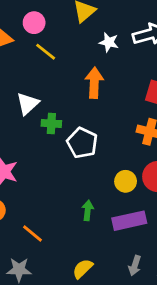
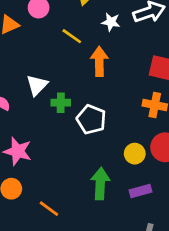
yellow line: (46, 52) -> (72, 36), moved
green arrow: (88, 210) -> (100, 184), size x1.6
purple rectangle: (129, 221) -> (141, 191), size x0.7

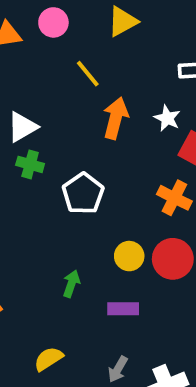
white star: (111, 22) -> (167, 118), moved
green cross: (61, 103) -> (30, 164), moved
green arrow: (100, 184) -> (71, 284), size x0.6

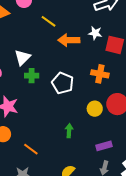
orange arrow: (116, 118) -> (69, 40), turned -90
orange cross: (174, 198) -> (100, 74), moved
purple rectangle: (123, 309) -> (104, 146), moved

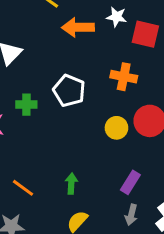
green cross: (32, 76) -> (26, 105), moved
green arrow: (69, 131) -> (71, 184), moved
purple rectangle: (104, 146) -> (130, 182), turned -42

